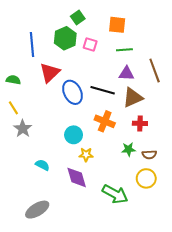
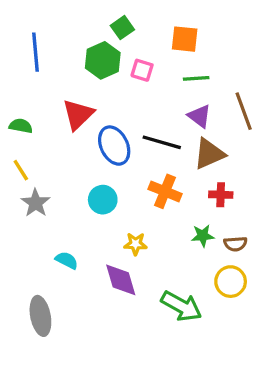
blue line: (32, 45) -> (36, 52), moved
purple triangle: (126, 74) -> (199, 116), turned 35
cyan circle: (74, 135) -> (103, 200), moved
gray ellipse: (37, 210) -> (40, 316), moved, turned -70

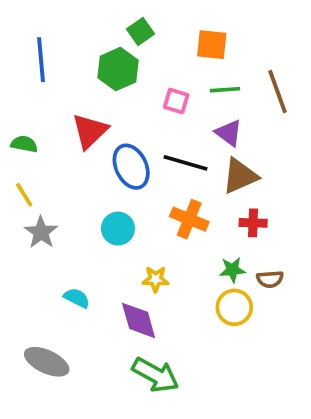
pink square: (142, 70) -> (176, 101), moved
brown line: (244, 111) -> (277, 92), moved
yellow circle: (231, 282) -> (234, 307), moved
green arrow: (181, 306) -> (156, 375), moved
gray ellipse: (40, 316) -> (47, 362), turned -54

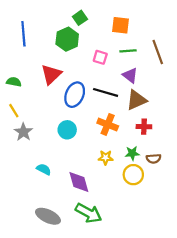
blue ellipse: (131, 167) -> (75, 95), turned 50
yellow star: (156, 279) -> (106, 158), moved
gray ellipse: (47, 362) -> (48, 216), moved

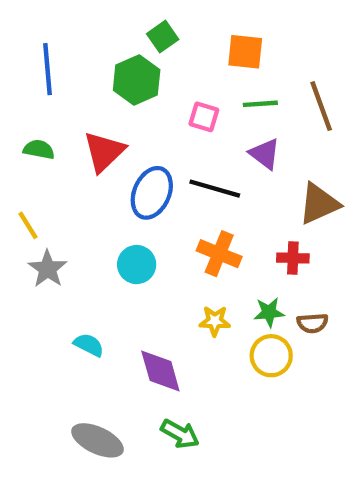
green semicircle: (14, 82) -> (39, 149), moved
brown triangle: (137, 100) -> (319, 204), moved
green arrow: (88, 213) -> (180, 434), size x0.7

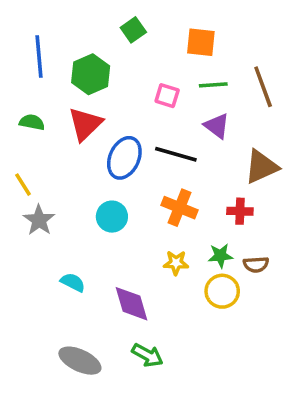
green hexagon: (137, 80) -> (91, 74), moved

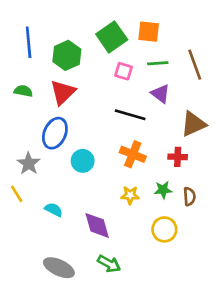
green square: (133, 30) -> (112, 37), moved, size x1.6
blue ellipse: (124, 158) -> (55, 133), moved
yellow line: (23, 185) -> (17, 194), moved
brown semicircle: (256, 265) -> (189, 196), turned -90
yellow circle: (222, 291) -> (164, 229), moved

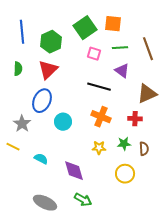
green semicircle: (23, 91) -> (18, 69), turned 80
yellow line: (17, 194) -> (13, 147), turned -32

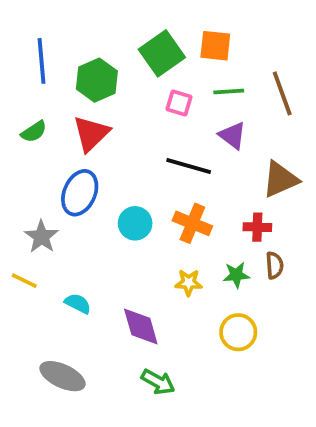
green semicircle: (18, 69) -> (34, 132), turned 56
cyan circle: (63, 122) -> (135, 223), moved
brown semicircle: (144, 149) -> (275, 265), moved
gray ellipse: (45, 203) -> (62, 376), moved

